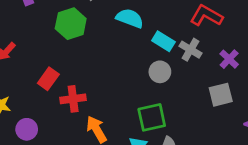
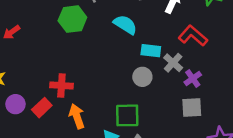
cyan rectangle: (163, 41) -> (151, 51), turned -36
purple cross: (229, 59) -> (193, 79), moved
red rectangle: (48, 79) -> (42, 108), moved

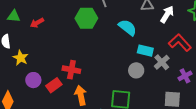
purple cross: (193, 79) -> (185, 76), moved

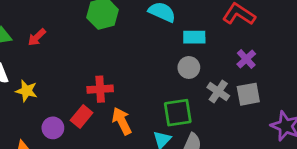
gray cross: (162, 62) -> (218, 92), moved
purple cross: (185, 76) -> (246, 59), moved
purple circle: (33, 80) -> (53, 128), moved

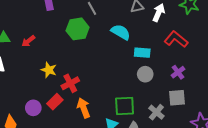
gray circle: (189, 67) -> (145, 74), moved
red cross: (100, 89) -> (70, 83), turned -30
yellow star: (26, 91) -> (49, 70), moved
gray cross: (218, 92) -> (156, 112), moved

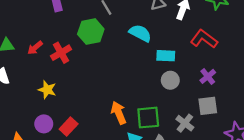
yellow star: (49, 70) -> (47, 90), moved
red cross: (70, 83) -> (61, 53), moved
red rectangle: (55, 102) -> (69, 126), moved
orange arrow: (84, 108) -> (119, 113), moved

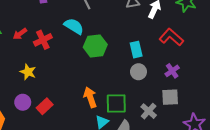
green hexagon: (91, 32) -> (95, 46), moved
cyan semicircle: (140, 33) -> (74, 26), moved
cyan rectangle: (166, 56) -> (136, 50), turned 70

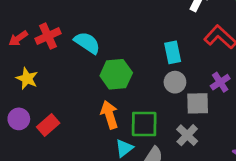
cyan semicircle: (74, 26) -> (87, 43), moved
red arrow: (20, 34) -> (18, 38), moved
green hexagon: (95, 46) -> (116, 74), moved
gray square: (170, 97) -> (198, 103), moved

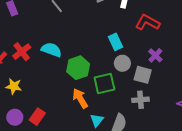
gray square: (198, 103) -> (143, 75), turned 30
green square: (144, 124) -> (104, 84), moved
gray cross: (187, 135) -> (141, 100), turned -35

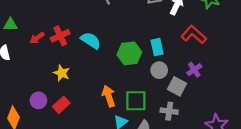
green hexagon: (78, 68) -> (129, 53), moved
green square: (104, 84) -> (136, 101), moved
yellow star: (14, 86) -> (62, 73), moved

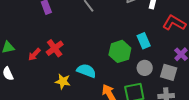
cyan semicircle: (91, 41) -> (86, 71), moved
gray circle: (159, 70) -> (145, 68), moved

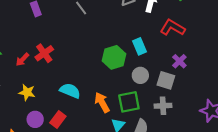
cyan semicircle: (86, 71) -> (70, 91), moved
yellow star: (63, 81) -> (27, 92), moved

